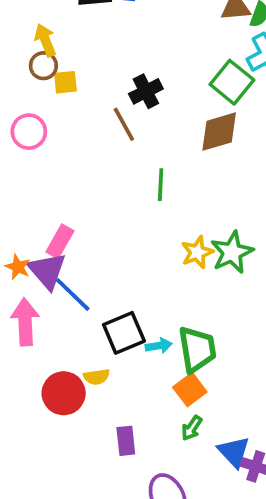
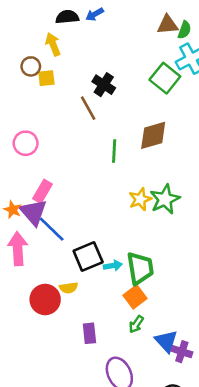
yellow arrow: (45, 40) -> (53, 44), moved
black cross: (146, 91) -> (104, 85), turned -30
pink circle: (29, 132) -> (26, 143), moved
brown diamond: (219, 132) -> (153, 135), moved

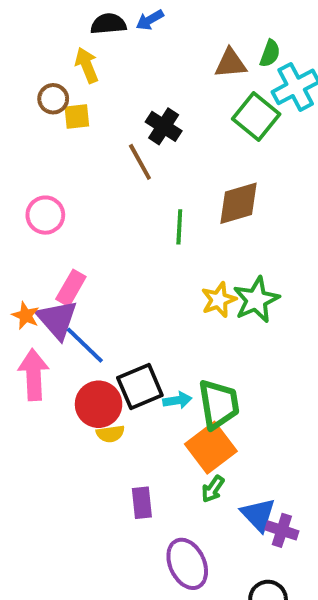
brown triangle: (168, 25) -> (231, 63), moved
green semicircle: (184, 30) -> (270, 53), moved
orange square: (135, 297) -> (211, 448), size x1.4
red circle: (45, 299) -> (99, 404), moved

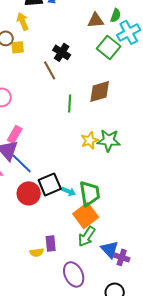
green star: (256, 300) -> (109, 140), turned 30
cyan arrow: (177, 400) -> (69, 191), turned 32
yellow semicircle: (110, 434) -> (37, 252), moved
green arrow: (213, 489) -> (87, 236), size x1.5

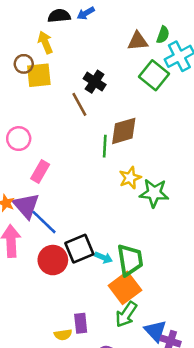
yellow square: (18, 47) -> (39, 75), size x1.5
brown diamond: (100, 91) -> (124, 131), moved
pink rectangle: (15, 134) -> (40, 171), moved
yellow star: (90, 140) -> (130, 178), moved

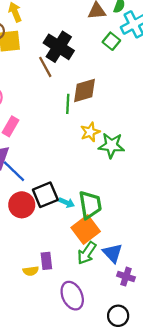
green square: (154, 75) -> (111, 41), size x0.7
black cross: (95, 82) -> (59, 47), size x1.5
blue triangle: (155, 331) -> (113, 253), moved

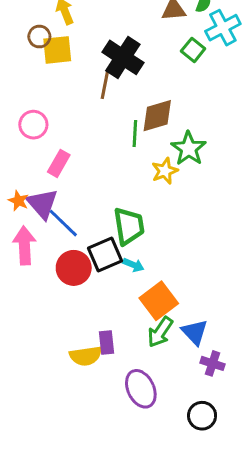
brown line: (45, 67) -> (105, 84), turned 40
green star: (111, 145) -> (189, 148), moved, turned 30
green trapezoid: (90, 205) -> (129, 226), moved
yellow semicircle: (31, 271) -> (86, 356), size x1.5

